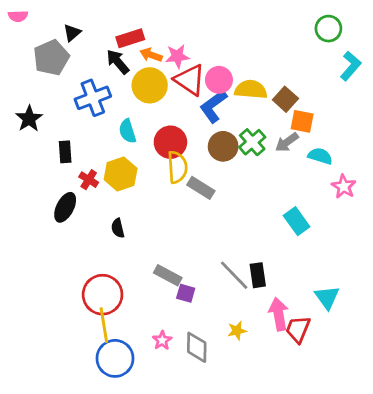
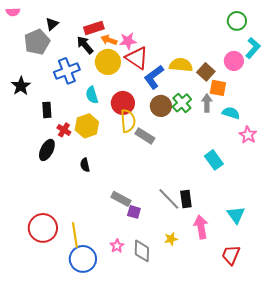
pink circle: (219, 80) -> (234, 61), moved
gray arrow: (287, 142) -> (207, 103), turned 126
red circle: (103, 295) -> (43, 228), moved
red trapezoid: (298, 329) -> (231, 255), moved

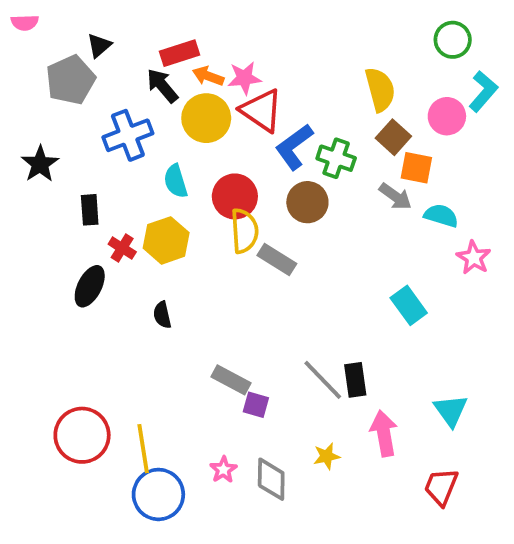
yellow semicircle: (181, 65) -> (380, 89), moved, turned 70
green cross: (182, 103) -> (336, 158), moved, turned -30
gray arrow: (207, 103) -> (395, 196), turned 126

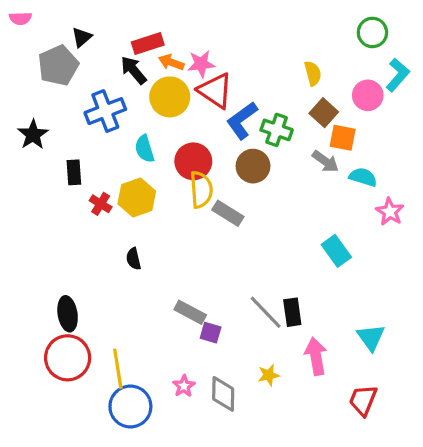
yellow semicircle: (380, 89) -> (313, 73), size x0.7
black ellipse: (90, 286) -> (68, 314), moved, turned -36

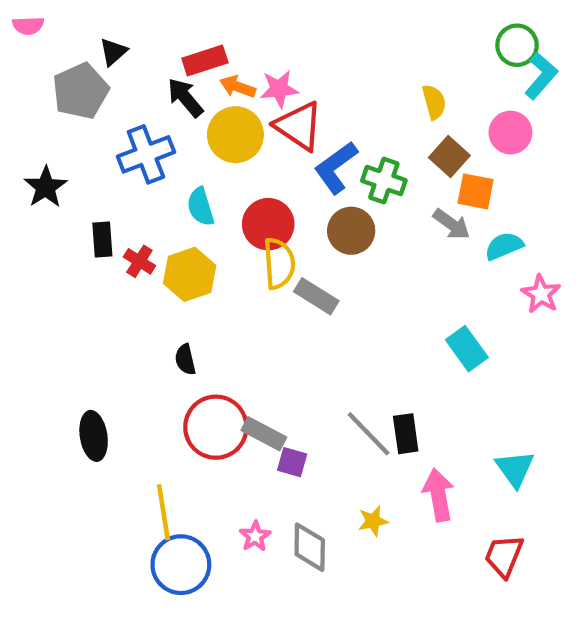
cyan L-shape: (398, 75) -> (541, 76), moved
cyan semicircle: (363, 177) -> (504, 246), turned -40
red cross: (101, 204) -> (139, 261), moved
red circle: (68, 358) -> (216, 427), moved

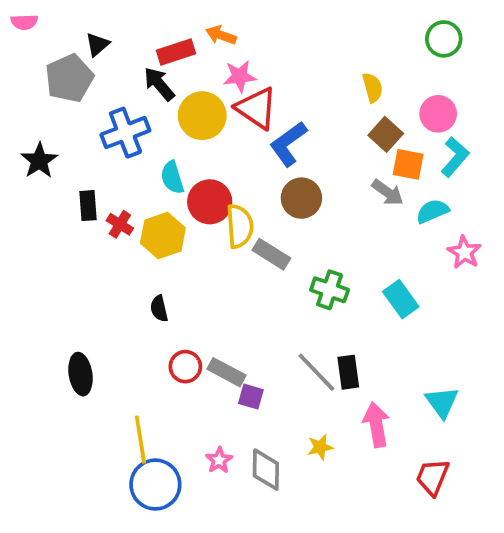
cyan L-shape: (541, 76) -> (455, 157), moved
orange arrow: (238, 87) -> (221, 35), moved
green cross: (384, 181) -> (330, 290), moved
red circle: (268, 224) -> (210, 202), moved
red circle: (216, 427) -> (185, 367), size x0.6

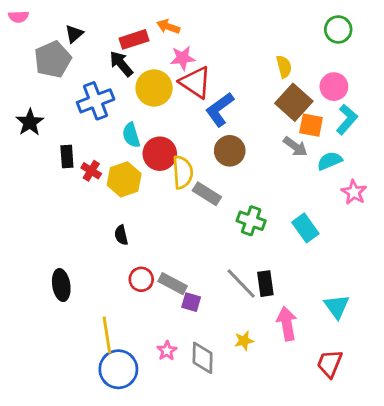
brown square: (386, 134) -> (294, 102), size x1.4

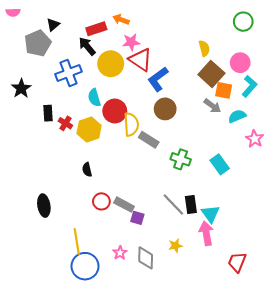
cyan triangle: (337, 306) -> (210, 214), moved

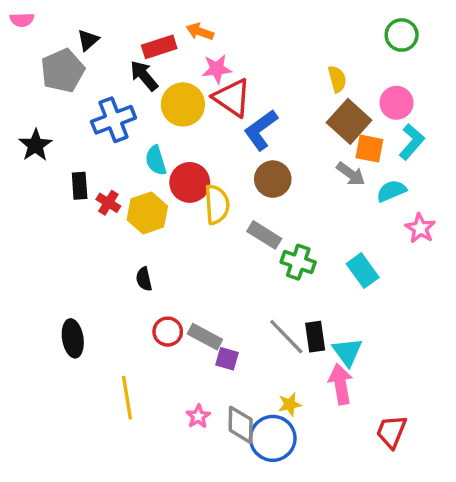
gray rectangle: (149, 140) -> (264, 235), moved
blue circle: (85, 266) -> (273, 438), moved

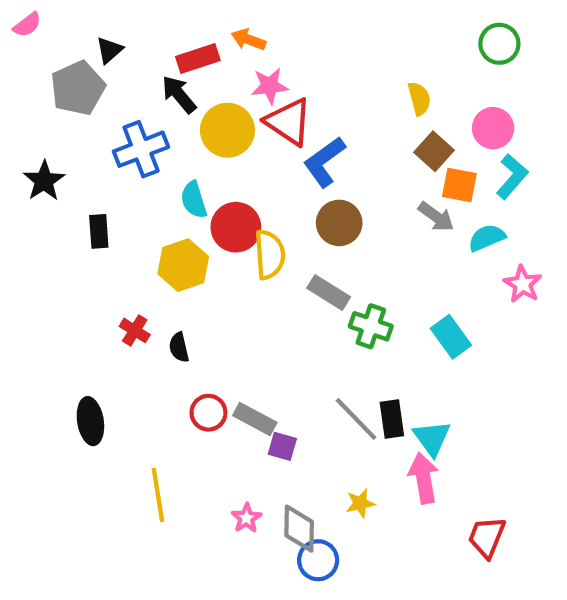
pink semicircle: (22, 20) -> (27, 25), turned -35
brown square: (349, 121) -> (434, 151), size x0.7
red cross: (108, 203) -> (135, 330), moved
blue circle: (273, 438) -> (318, 560), moved, size x0.7

